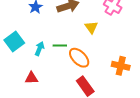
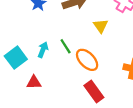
cyan square: (14, 41) -> (16, 58), moved
green line: (60, 46) -> (66, 46), turned 56

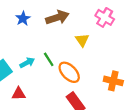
cyan arrow: (43, 50) -> (27, 63), turned 40

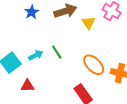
yellow triangle: (82, 40) -> (88, 23), moved
orange ellipse: (69, 72) -> (94, 65), moved

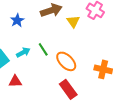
blue star: (32, 12) -> (17, 20), moved
orange ellipse: (94, 65) -> (66, 61), moved

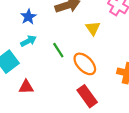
yellow triangle: (73, 21) -> (93, 28), moved
cyan arrow: (23, 52) -> (28, 41), moved

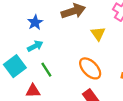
green line: (58, 50) -> (46, 70), moved

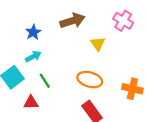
orange ellipse: (90, 68) -> (90, 80), turned -30

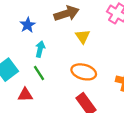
yellow triangle: (98, 44) -> (83, 36), moved
cyan arrow: (33, 56) -> (40, 49), moved, turned -49

